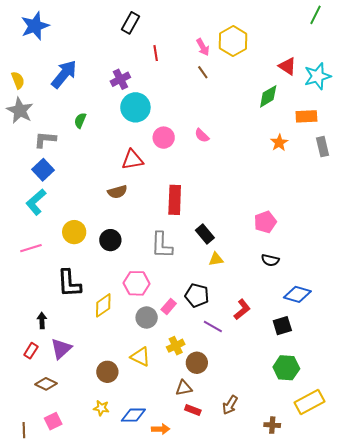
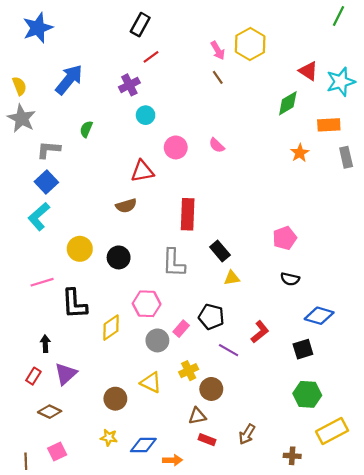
red line: (156, 53) -> (151, 57), moved, turned 63
cyan circle: (135, 107) -> (146, 115), size x0.6
pink line: (31, 248) -> (42, 282), moved

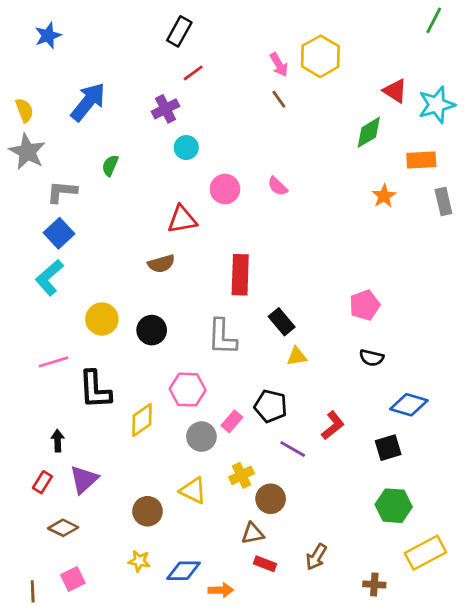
blue star: (38, 28) -> (48, 36), size x0.7

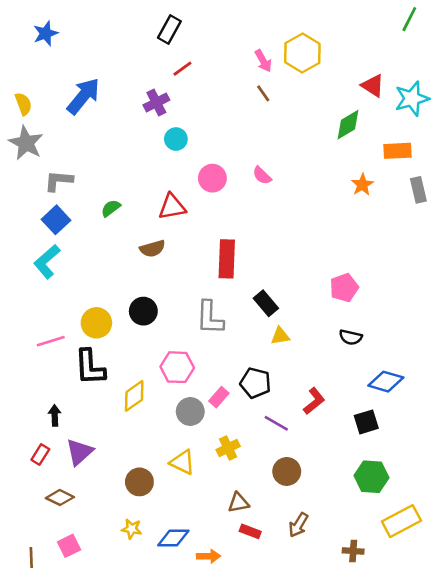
green semicircle: (110, 166) -> (111, 208), moved, turned 30
yellow circle: (102, 319) -> (96, 323), moved
brown circle: (271, 499) -> (287, 471), moved

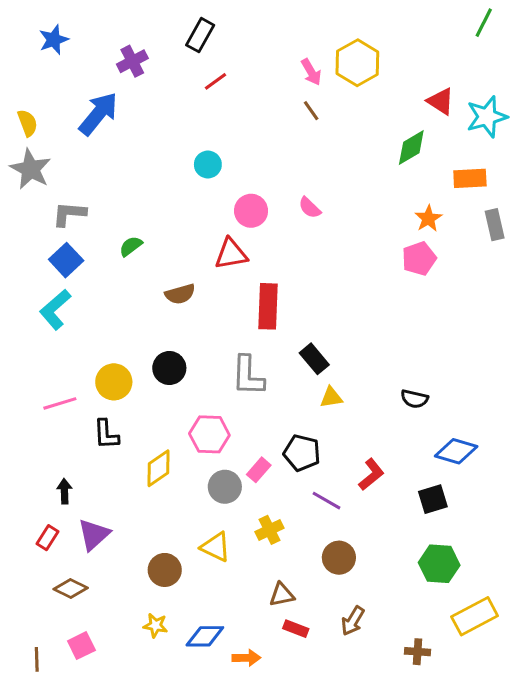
purple cross: (156, 103) -> (132, 61), moved
red triangle: (172, 207) -> (231, 254), moved
pink pentagon: (344, 288) -> (419, 259), moved
black L-shape: (90, 367) -> (106, 434), size x0.7

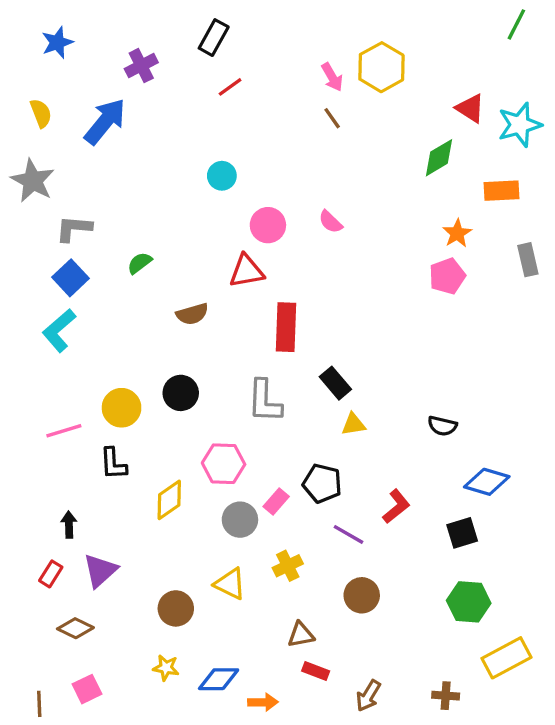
yellow semicircle: (27, 123) -> (41, 113), moved
gray rectangle: (495, 225) -> (528, 260), moved
brown arrow: (353, 621) -> (368, 696), moved

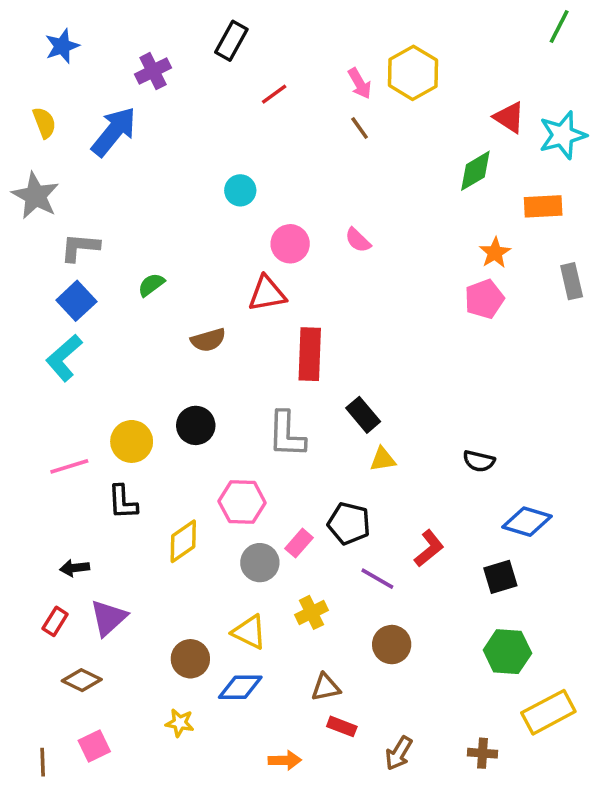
red line: (230, 87) -> (274, 94), moved
black arrow: (69, 525) -> (75, 568), turned -95
blue diamond: (219, 679) -> (240, 687), moved

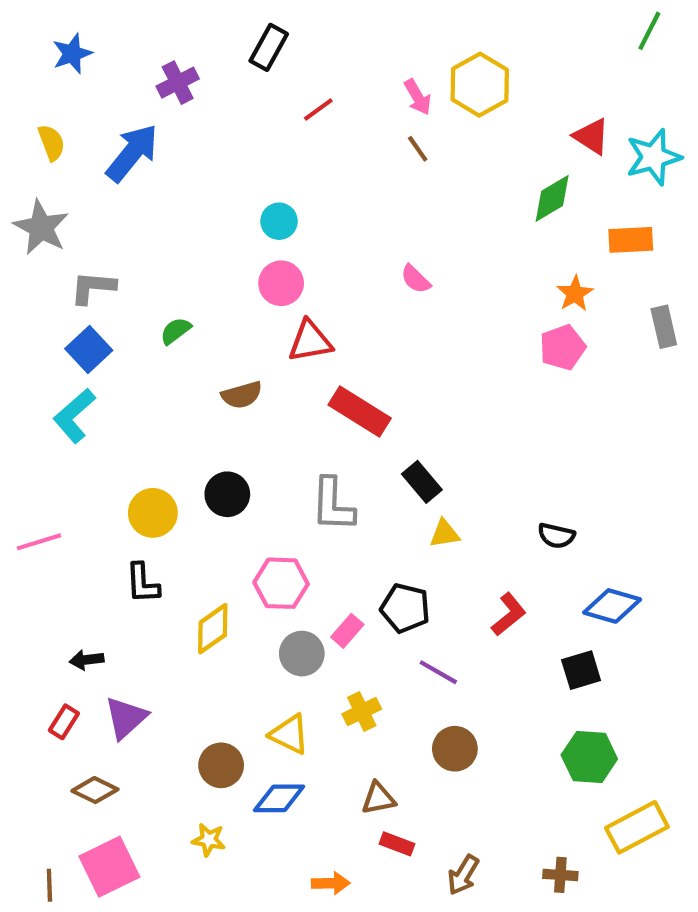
pink circle: (290, 244) -> (281, 283), moved
red rectangle: (310, 354) -> (360, 412), turned -60
pink line: (69, 466) -> (39, 542), moved
red L-shape: (429, 548) -> (509, 614), moved
pink square: (94, 746) -> (109, 867), size x1.6

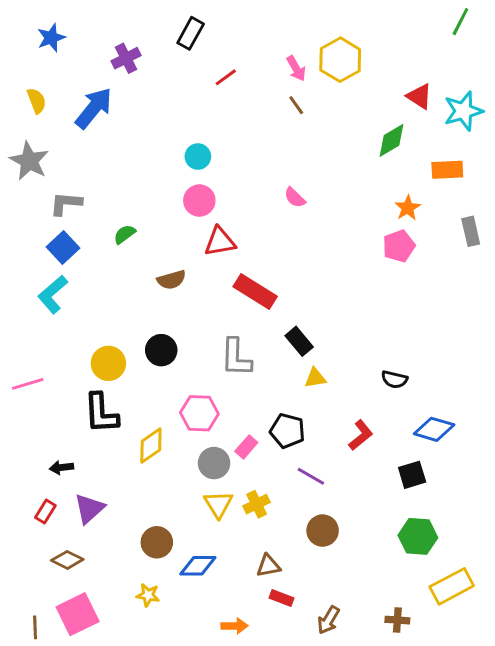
black L-shape: (142, 583) -> (101, 413), size x1.4
yellow triangle: (289, 734) -> (218, 504), moved, turned 32

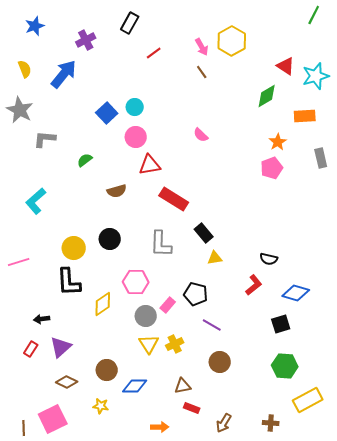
blue square: (63, 247) -> (107, 113), moved
red L-shape: (361, 435) -> (254, 285), moved
brown diamond: (67, 560) -> (67, 382), moved

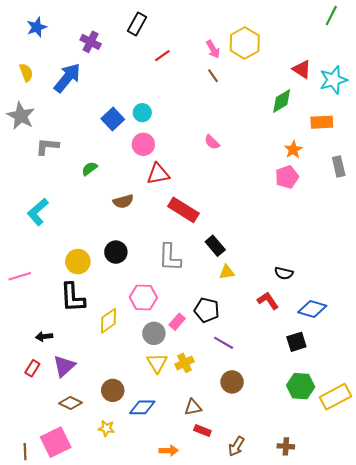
purple cross: (86, 40) -> (91, 42), turned -36
red L-shape: (254, 285) -> (268, 301), turned -85
yellow rectangle: (308, 400) -> (336, 397), moved

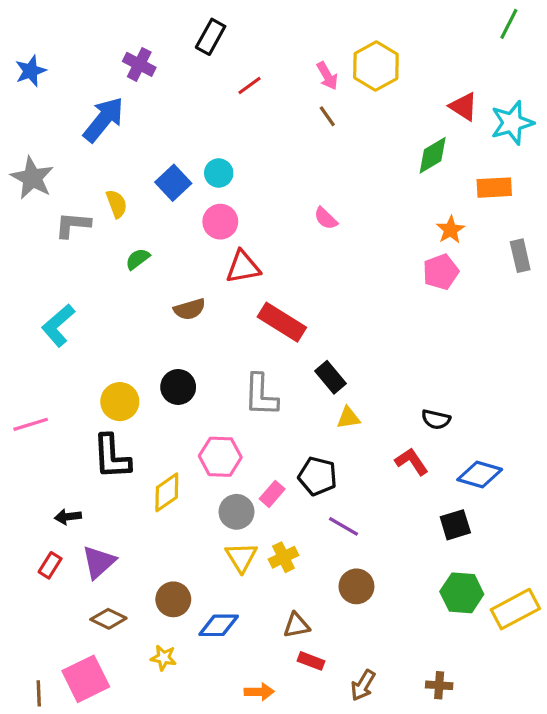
blue star: (37, 27) -> (31, 71), moved
yellow semicircle: (26, 73) -> (117, 204), moved

